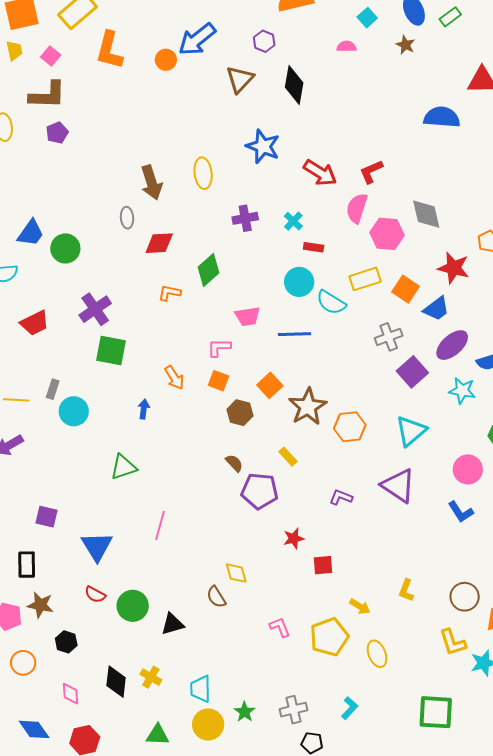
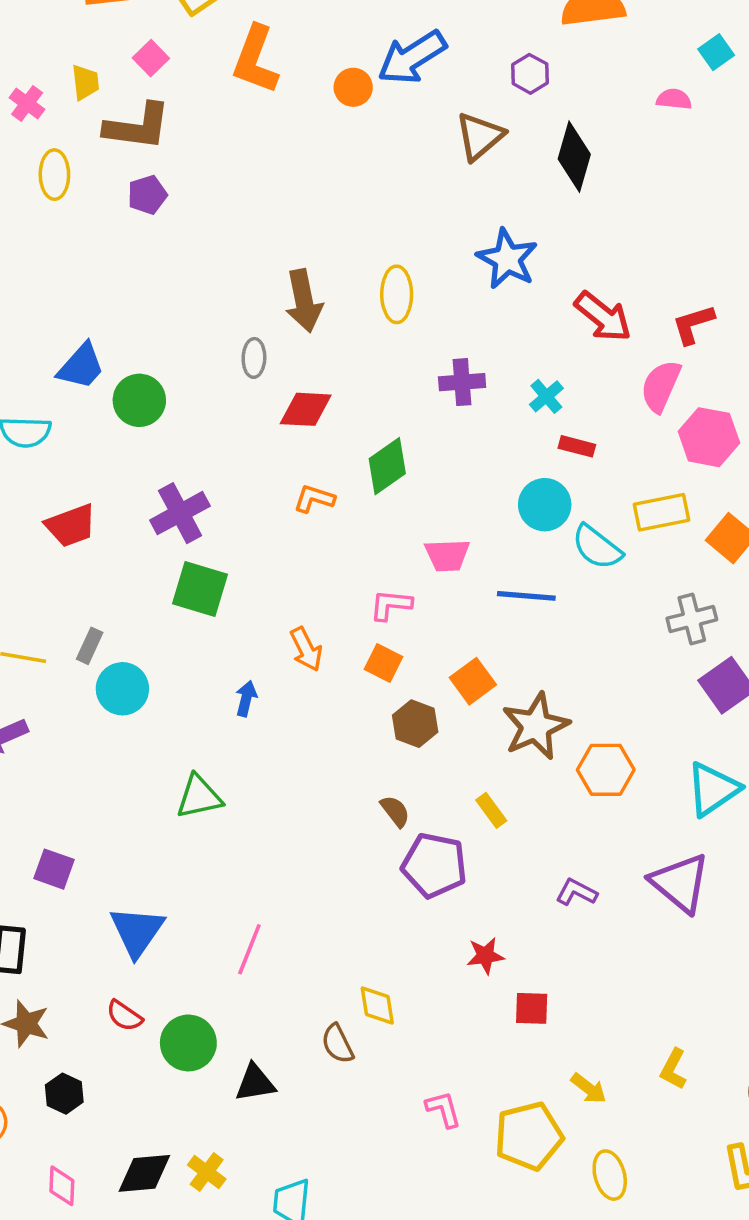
yellow trapezoid: (14, 51) -> (85, 82), moved
pink line: (160, 525) -> (249, 949), moved
black diamond: (116, 682) -> (144, 1173), turned 72

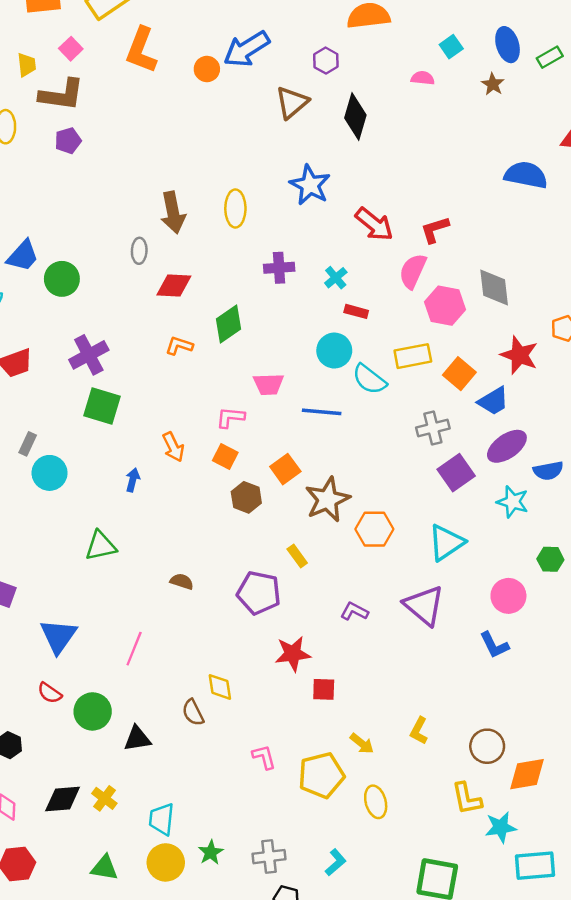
brown semicircle: (395, 811) -> (182, 581), moved, turned -35
red star: (485, 956) -> (293, 654), size x1.4

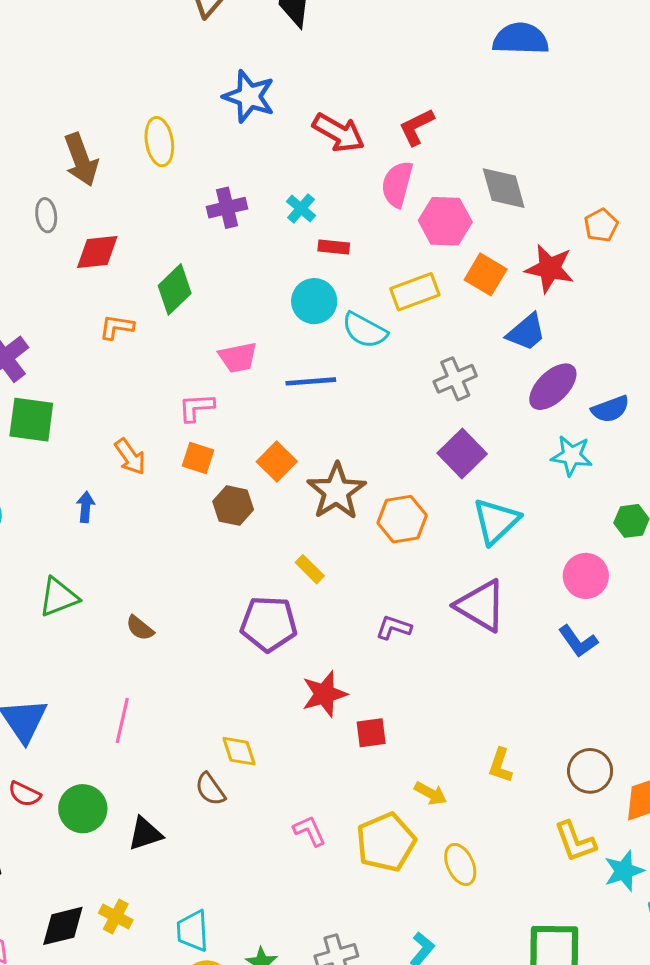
orange square: (459, 374) -> (486, 274), moved
purple square: (456, 473) -> (462, 454), moved
brown semicircle: (182, 581) -> (140, 628), moved, turned -150

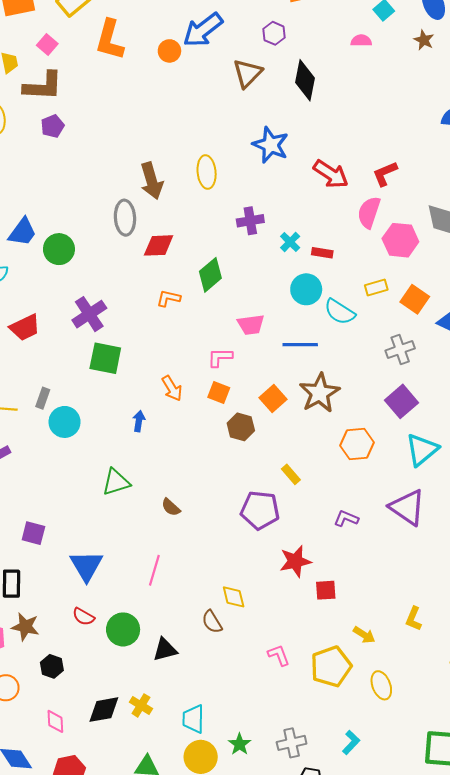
cyan cross: (301, 208) -> (290, 242), moved
gray ellipse: (46, 215) -> (125, 218), size x1.5
orange square: (486, 274) -> (415, 299), moved
yellow rectangle: (415, 292) -> (376, 287), size x0.7
brown star: (336, 491) -> (320, 393), moved

